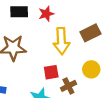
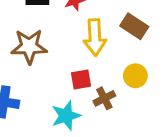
brown rectangle: (90, 33) -> (134, 26), turned 60

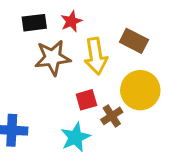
brown star: (29, 46) -> (52, 58), moved
yellow circle: (135, 76) -> (140, 90), size x1.6

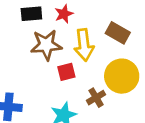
red square: (86, 100) -> (66, 72), moved

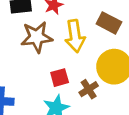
red square: (66, 72) -> (60, 78), moved

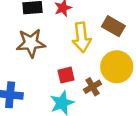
brown star: (37, 37) -> (31, 43), moved

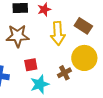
red square: (66, 75) -> (31, 65), moved

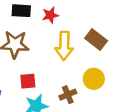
yellow circle: (84, 58) -> (94, 79), size x0.7

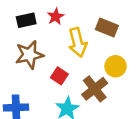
red square: (28, 81) -> (59, 76), moved, turned -35
brown cross: (68, 95) -> (95, 89), size x1.5

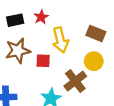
brown rectangle: (107, 27) -> (96, 33), moved
red square: (59, 76) -> (43, 61), moved, turned -32

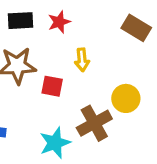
brown rectangle: (96, 33) -> (136, 28), moved
yellow arrow: (60, 40) -> (82, 60), size x0.6

